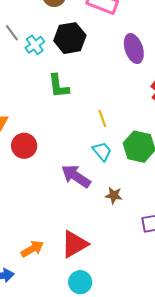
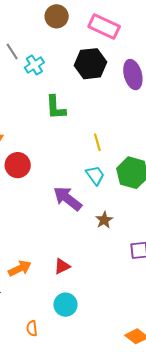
black hexagon: (70, 38) -> (91, 64), moved
brown star: (114, 195) -> (104, 220), turned 30
red triangle: (74, 244) -> (62, 266), size x0.6

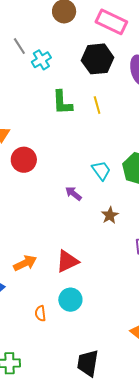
yellow line: (97, 142) -> (97, 105), moved
purple arrow: (68, 198) -> (73, 194), size x0.6
red triangle: (62, 266) -> (67, 261), size x1.4
orange semicircle: (32, 328) -> (40, 313), moved

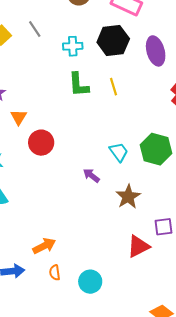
cyan cross: (41, 60) -> (73, 46), moved, turned 30
brown star: (110, 215) -> (128, 197), size x1.4
red triangle: (67, 261) -> (138, 246), moved
orange semicircle: (40, 313) -> (55, 273), moved

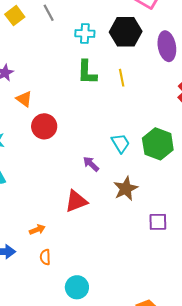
orange triangle: (19, 117) -> (24, 99), turned -30
orange arrow: (44, 246) -> (37, 230), size x0.7
red triangle: (138, 246) -> (76, 201), moved
cyan circle: (90, 282) -> (77, 287), moved

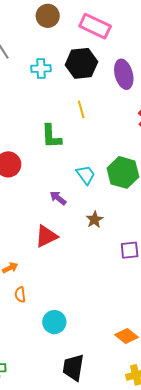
green L-shape: (87, 72) -> (51, 136), moved
brown star: (126, 189) -> (95, 220), size x0.7

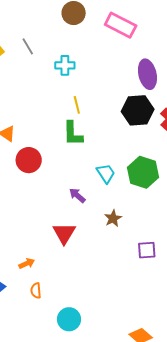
black hexagon: (81, 63) -> (138, 110), moved
yellow line: (81, 109) -> (77, 105), moved
red triangle: (46, 236) -> (64, 233), turned -35

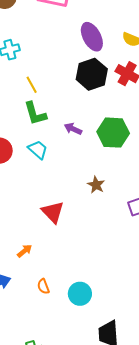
cyan trapezoid: (106, 173) -> (38, 150), moved
purple arrow: (77, 195) -> (73, 129), moved
orange semicircle: (36, 291) -> (43, 286), moved

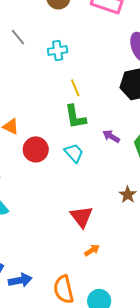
orange arrow: (25, 251) -> (92, 250), moved
orange semicircle: (43, 286) -> (64, 289), size x1.8

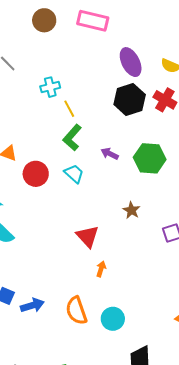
cyan cross: (58, 50) -> (50, 87), moved
green L-shape: (75, 117) -> (72, 138), turned 56
orange arrow: (92, 250) -> (101, 269), turned -35

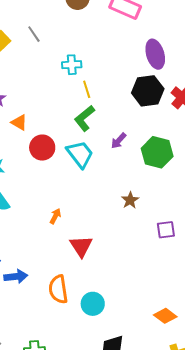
purple arrow: (110, 154) -> (119, 141), turned -84
cyan trapezoid: (74, 174) -> (80, 154), size x1.4
red triangle: (88, 236) -> (81, 246), moved
orange arrow: (101, 269) -> (55, 216), moved

